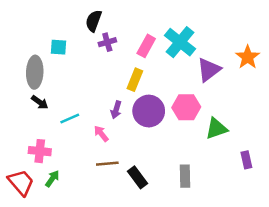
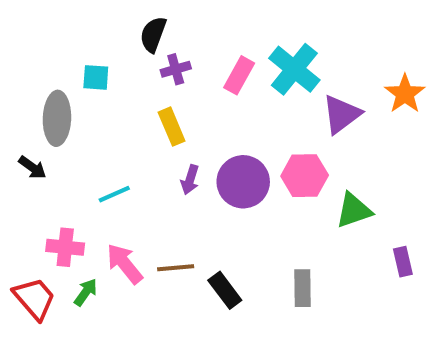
yellow rectangle: (135, 80) -> (172, 127), moved, turned -45
black arrow: (40, 102) -> (32, 167), moved
pink arrow: (101, 134) -> (124, 264), moved, size x1.5

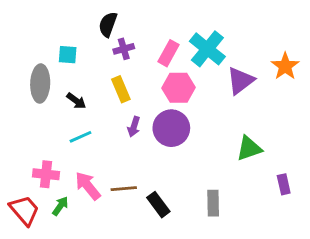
black arrow: (32, 167) -> (76, 101), moved
pink hexagon: (305, 176) -> (179, 88), moved

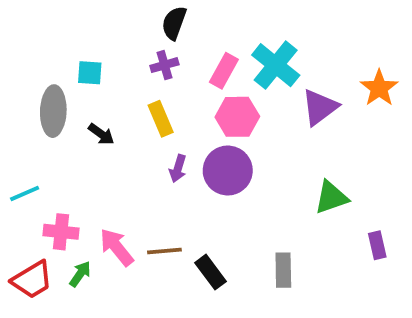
black semicircle: (108, 24) -> (174, 23), moved
cyan line: (81, 137) -> (25, 194), moved
red trapezoid: (24, 210) -> (32, 280), turned 100

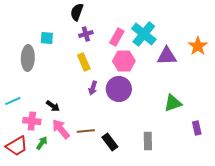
black semicircle: (174, 23) -> (77, 12), moved
purple triangle: (320, 107) -> (167, 56), turned 35
black arrow: (101, 134) -> (53, 106), moved

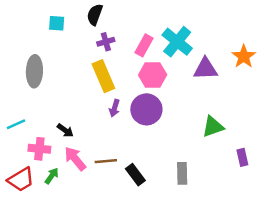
cyan square: (47, 38) -> (57, 23), moved
yellow rectangle: (84, 62) -> (103, 76), size x1.4

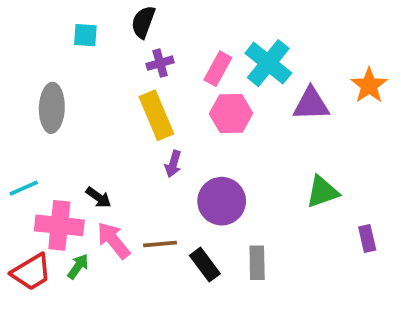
purple circle: (146, 109) -> (222, 201), moved
pink cross: (39, 149) -> (59, 225), size x1.4
gray rectangle: (182, 173) -> (257, 263), moved

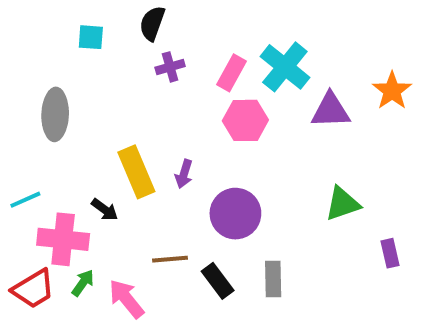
yellow rectangle: (156, 115) -> (136, 172), moved
pink arrow: (113, 240) -> (126, 299), moved

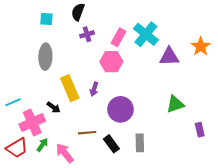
gray ellipse: (55, 114) -> (45, 57), moved
pink hexagon: (245, 120) -> (111, 62), moved
pink cross: (63, 239) -> (32, 123), turned -30

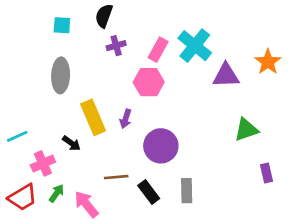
green triangle: (175, 104) -> (246, 130), moved
pink cross: (32, 123) -> (43, 163), size x0.7

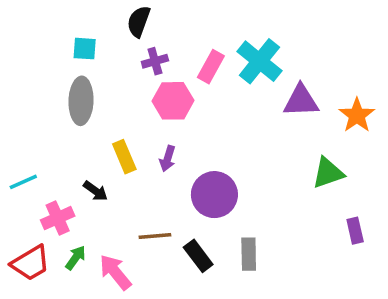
cyan square: (62, 25) -> (85, 49), moved
orange star: (268, 62) -> (357, 115), moved
pink hexagon: (149, 82) -> (173, 101), moved
yellow rectangle: (93, 117) -> (124, 157), size x0.7

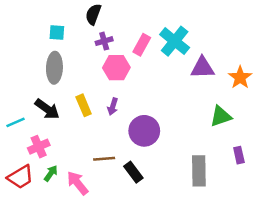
black arrow: (95, 191) -> (47, 109), moved, size x1.5
gray rectangle: (249, 254) -> (199, 171), moved, size x1.4

